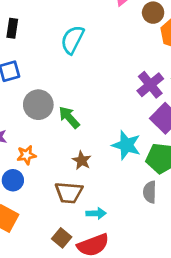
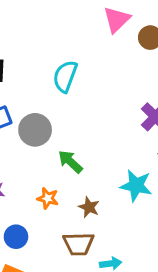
gray circle: (38, 105) -> (35, 130), moved
orange star: (26, 155) -> (48, 198), moved, turned 30

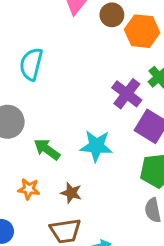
cyan star: (136, 186) -> (96, 146), moved

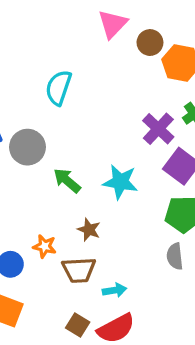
orange star: (29, 189) -> (45, 246), moved

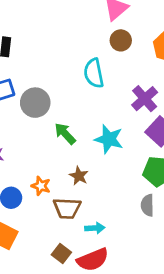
brown circle: (150, 43) -> (121, 40), moved
cyan semicircle: (58, 88) -> (94, 73), moved, turned -36

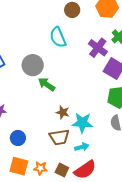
gray circle: (35, 103) -> (33, 65), moved
cyan star: (109, 139) -> (82, 123), moved
orange star: (41, 186) -> (40, 168), moved

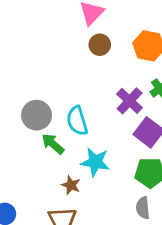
cyan semicircle: (58, 37) -> (77, 121), moved
cyan star: (82, 123) -> (95, 162), moved

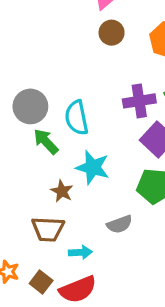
purple cross: (130, 101) -> (139, 101), turned 32
gray semicircle: (143, 208) -> (120, 224), moved, turned -110

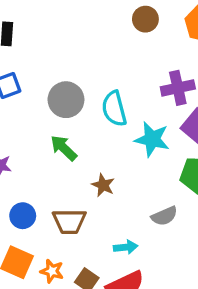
green arrow: (46, 142) -> (64, 148), moved
cyan star: (93, 167) -> (152, 139), moved
brown trapezoid: (48, 229) -> (69, 221), moved

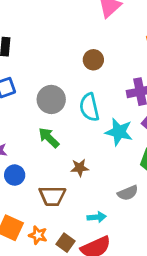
brown circle: (145, 19) -> (93, 60), moved
brown star: (103, 185) -> (80, 168), turned -30
blue circle: (23, 216) -> (15, 175), moved

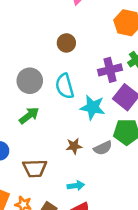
green arrow: (49, 138) -> (29, 116), turned 100
brown star: (80, 168) -> (74, 146), moved
gray semicircle: (128, 193) -> (103, 148), moved

